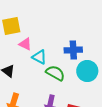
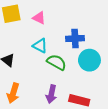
pink triangle: (25, 44) -> (39, 18), moved

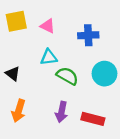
blue cross: (75, 39) -> (88, 35), moved
cyan triangle: (40, 46) -> (49, 57), turned -35

